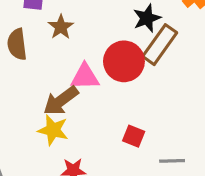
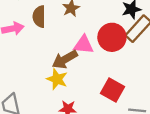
red square: (134, 136) -> (112, 90), size x1.5

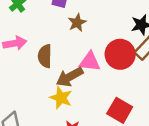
brown semicircle: (39, 17) -> (45, 56), moved

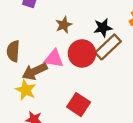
brown star: (77, 23) -> (64, 25), moved

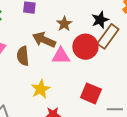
brown arrow: (35, 71) -> (44, 40), moved, turned 60
yellow star: (26, 90) -> (41, 89), turned 30

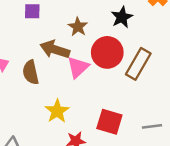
brown rectangle: (108, 36) -> (138, 64), moved
pink triangle: (61, 56) -> (78, 67), turned -36
red square: (91, 93) -> (109, 122), moved

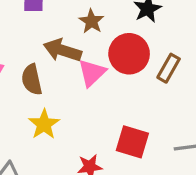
brown rectangle: (138, 64) -> (169, 68), size x0.7
yellow star: (57, 111) -> (44, 124), moved

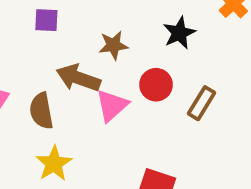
brown star: (91, 21) -> (113, 45), turned 30
red circle: (129, 54) -> (156, 85), size x0.7

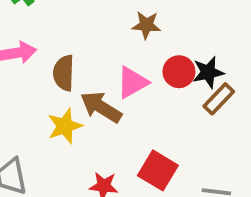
black star: (179, 33) -> (208, 72), moved
brown arrow: (78, 78) -> (101, 107), moved

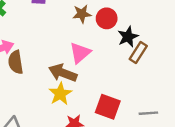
red circle: (179, 72) -> (107, 18), moved
brown semicircle: (64, 73) -> (16, 62), moved
yellow star: (65, 126) -> (60, 94), moved

